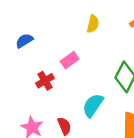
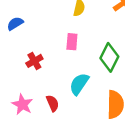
pink rectangle: (70, 60) -> (72, 42), moved, turned -49

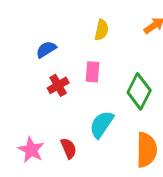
blue semicircle: (15, 24) -> (46, 49), moved
red cross: (34, 61) -> (58, 85), moved

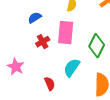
pink rectangle: (93, 72) -> (66, 33), size x1.6
pink star: (31, 150) -> (16, 67), moved

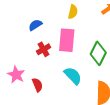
cyan semicircle: (72, 68) -> (73, 76), turned 102
red semicircle: (50, 84) -> (37, 85), moved

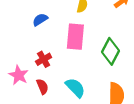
red cross: (43, 49) -> (44, 59), moved
cyan semicircle: (73, 76) -> (75, 88), moved

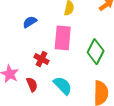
red cross: (44, 59) -> (41, 59), moved, turned -32

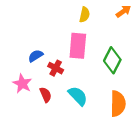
blue semicircle: (30, 22) -> (36, 56), moved

